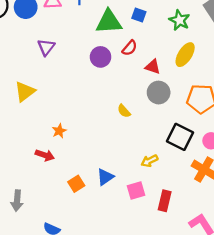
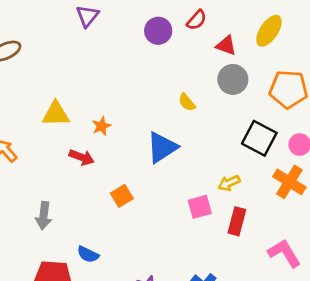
yellow triangle: (25, 92) -> (56, 114), moved, turned 35
yellow arrow: (150, 161) -> (229, 183), moved
blue triangle: (105, 177) -> (162, 147), moved, size x1.4

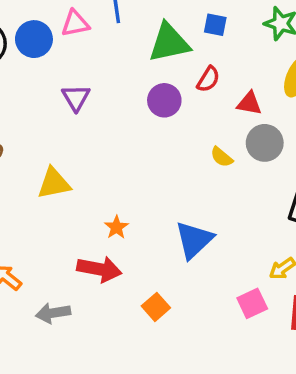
yellow semicircle: (187, 102) -> (222, 157), moved
yellow triangle: (56, 114) -> (54, 183), moved
red arrow: (82, 157) -> (99, 269), size x1.4
gray arrow: (44, 216) -> (53, 313), moved, turned 84

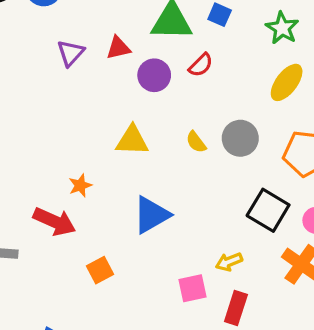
red triangle: (249, 103) -> (118, 48), moved, turned -36
yellow triangle: (54, 183) -> (132, 140), moved

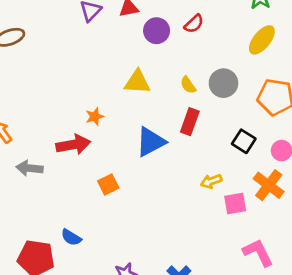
black square: (268, 210) -> (244, 141), size x0.7
red arrow: (55, 222) -> (73, 145), turned -36
pink square: (192, 288) -> (235, 203), moved
red rectangle: (236, 308) -> (190, 122), moved

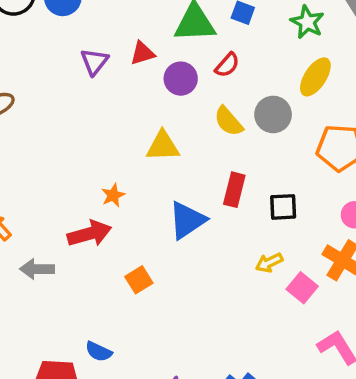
gray circle: (223, 83) -> (273, 114), moved
yellow semicircle: (188, 85) -> (228, 121), moved, size x1.4
black square: (244, 141) -> (283, 207), moved, turned -30
pink square: (235, 203) -> (302, 288), turned -35

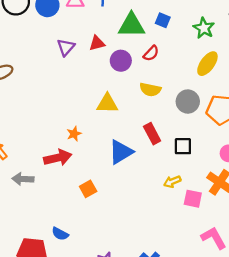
gray circle: (273, 114) -> (188, 102), moved
yellow semicircle: (228, 121) -> (150, 90), turned -40
red rectangle: (234, 190) -> (152, 134), turned -45
pink square: (302, 288) -> (193, 199), turned -30

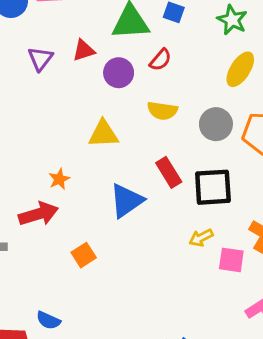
black square: (183, 146) -> (213, 187), size x1.5

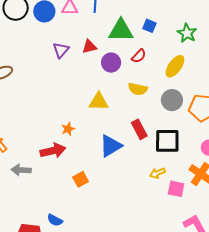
yellow ellipse: (240, 69) -> (175, 66), moved

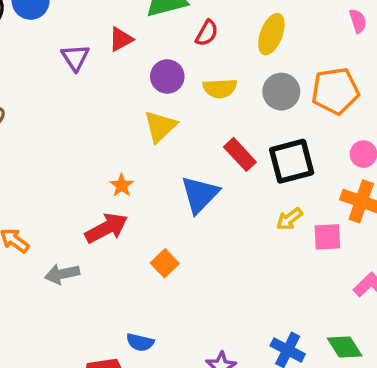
purple circle: (111, 63) -> (167, 76), moved
yellow triangle: (99, 102) -> (160, 126), turned -30

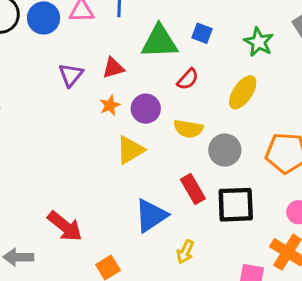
gray circle: (281, 92) -> (225, 150), moved
orange star: (122, 185) -> (110, 105), moved
yellow arrow: (289, 219) -> (185, 252), moved, turned -40
red arrow: (106, 228) -> (65, 226), turned 54

